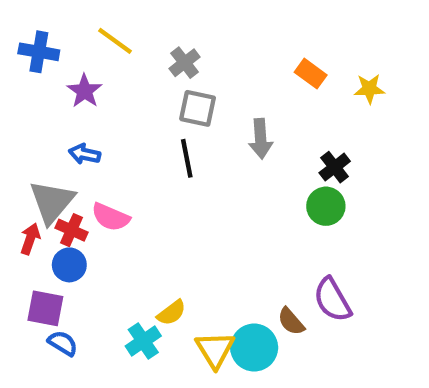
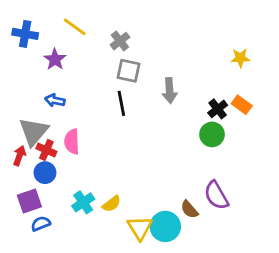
orange rectangle: (311, 74) -> (242, 105), moved
pink semicircle: (111, 217) -> (72, 142), turned 65
purple square: (45, 308) -> (29, 201), turned -30
cyan cross: (143, 341) -> (83, 202), moved
blue semicircle: (63, 343) -> (41, 224), turned -54

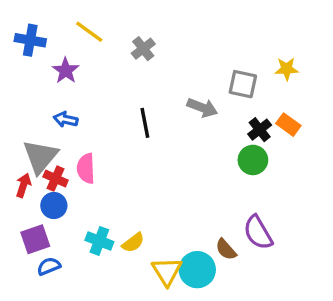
gray square: (128, 71) -> (243, 84), moved
gray arrow: (170, 91) -> (202, 108), turned -65
cyan cross: (83, 202) -> (99, 241), turned -35

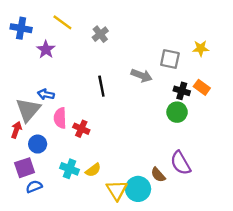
blue arrow: (66, 119) -> (46, 94), moved
black cross: (260, 130) -> (182, 91), turned -35
red cross: (56, 179) -> (81, 129), moved

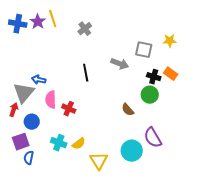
yellow line: (62, 22) -> (53, 19), turned 36
purple star: (46, 50) -> (38, 22), moved
brown semicircle: (158, 175) -> (128, 110), moved
blue semicircle: (34, 187) -> (29, 158), turned -56
cyan circle: (138, 189) -> (132, 151), moved

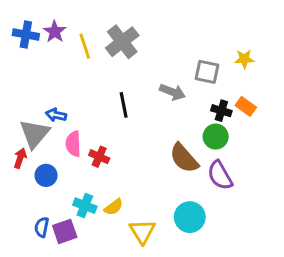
yellow line: (53, 19) -> (85, 46), moved
gray cross: (85, 29) -> (122, 42), size x1.6
brown semicircle: (128, 110) -> (184, 158), size x1.6
purple semicircle: (153, 138) -> (220, 175), moved
purple square: (21, 142) -> (65, 231), moved

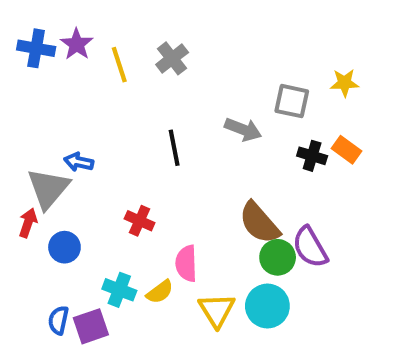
gray cross: (122, 42) -> (172, 58), size x0.7
green circle: (216, 137) -> (278, 257), moved
pink semicircle: (73, 144) -> (186, 263), moved
yellow triangle: (142, 231) -> (217, 310), moved

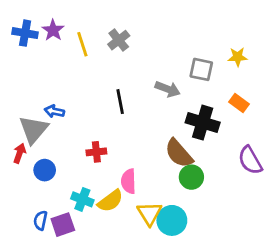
black cross: (312, 156) -> (203, 123), moved, size x1.6
red cross: (140, 221) -> (96, 152), turned -30
purple semicircle: (310, 247) -> (250, 160), moved
yellow semicircle: (160, 292) -> (110, 201), size x1.4
cyan circle: (267, 306) -> (172, 220), moved

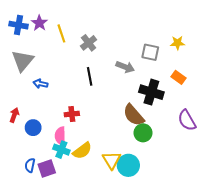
gray cross: (119, 40) -> (89, 43), moved
gray triangle: (33, 130) -> (23, 61), moved
pink semicircle: (129, 181) -> (60, 136), moved

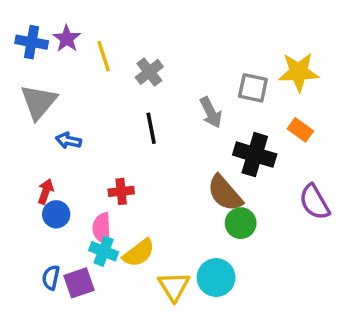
yellow star: (178, 43) -> (299, 72), size x1.6
gray arrow: (125, 67) -> (211, 112), turned 42
red arrow: (14, 115) -> (46, 191), moved
yellow triangle: (112, 160) -> (174, 286), moved

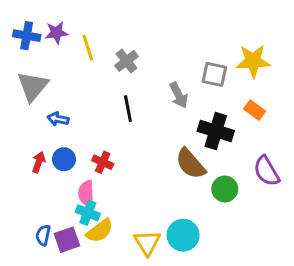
purple star: (67, 39) -> (56, 33), turned 30
red cross: (121, 191) -> (103, 162), turned 30
blue circle: (56, 214) -> (64, 159), moved
green circle: (241, 223) -> (225, 189), moved
yellow semicircle: (139, 253) -> (100, 231), moved

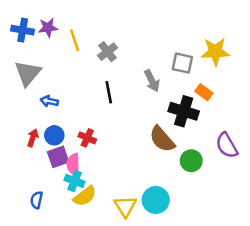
orange rectangle: (255, 110) -> (204, 92), moved
purple square: (67, 240) -> (58, 157), moved

